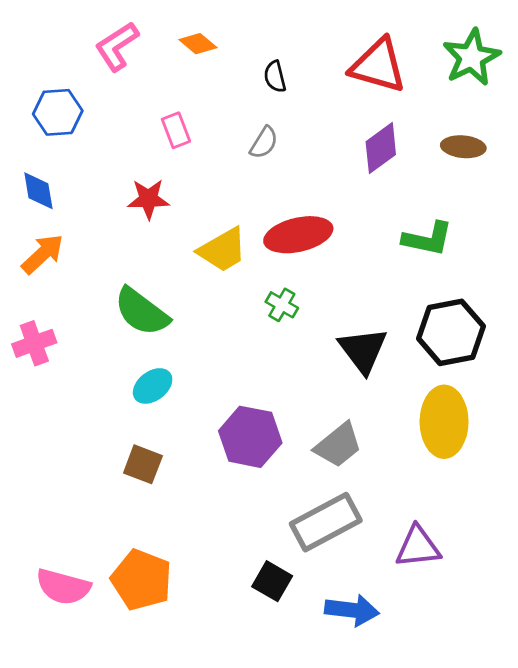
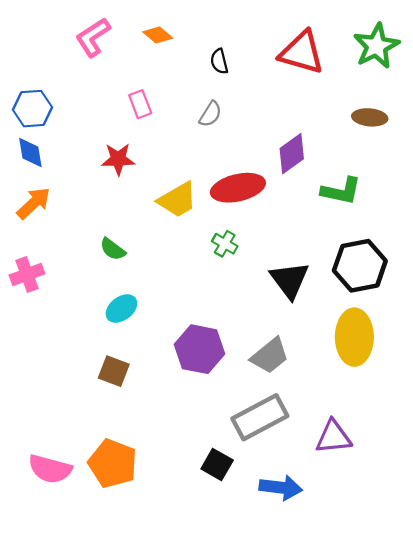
blue hexagon: (58, 112) -> (32, 109), moved
purple diamond: (381, 148) -> (292, 154), moved
green semicircle: (142, 312) -> (113, 249), size x0.6

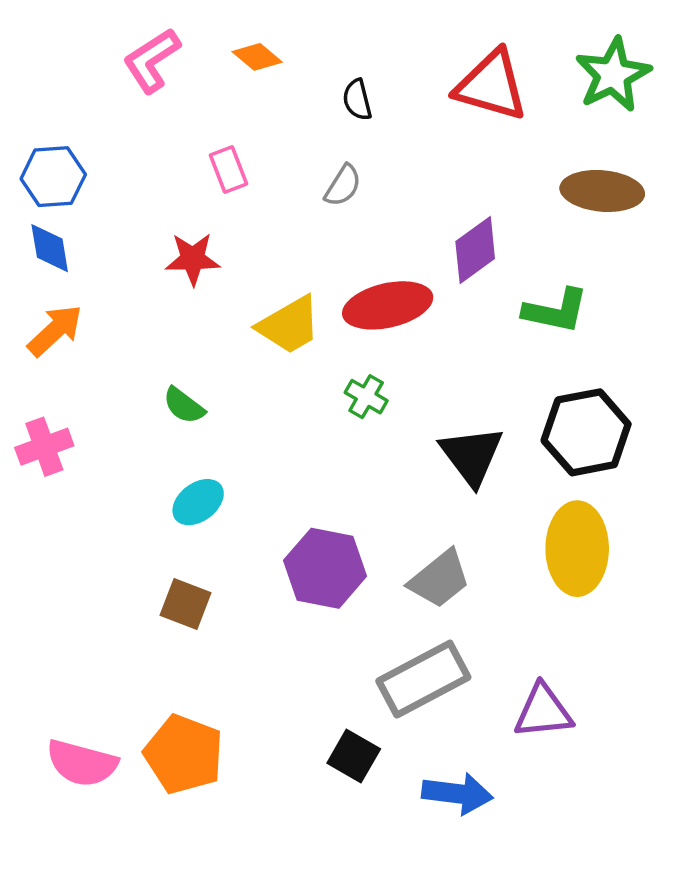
brown ellipse: (370, 117) -> (602, 191), size x1.4

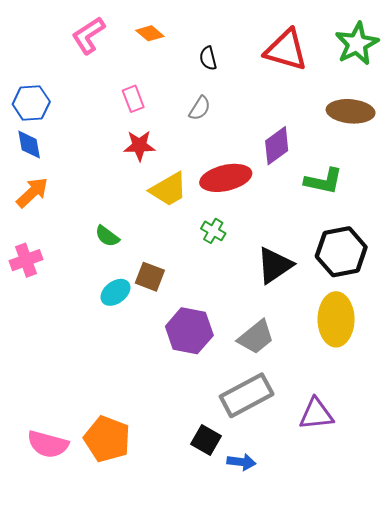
red star: (193, 259) -> (139, 146), moved
black triangle: (472, 456) -> (275, 265), turned 33
brown square: (186, 604) -> (150, 277), moved
blue arrow: (457, 794) -> (241, 462), moved, size x0.7

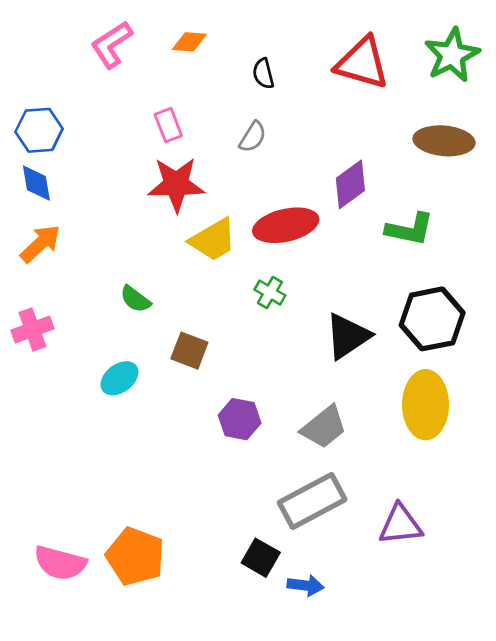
orange diamond: (150, 33) -> (189, 42), turned -36
red star: (139, 146) -> (176, 184), size x1.4
cyan ellipse: (115, 292) -> (120, 378), moved
purple hexagon: (189, 331) -> (240, 419), size x0.7

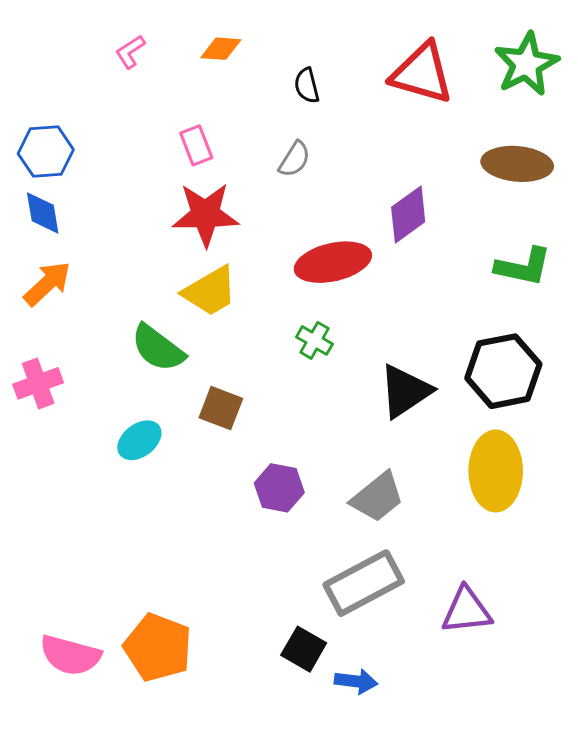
pink L-shape: (112, 45) -> (130, 52), size x0.6
green L-shape: (410, 229) -> (523, 267), moved
yellow trapezoid: (213, 240) -> (210, 291), moved
green semicircle: (135, 299) -> (158, 348), size x1.5

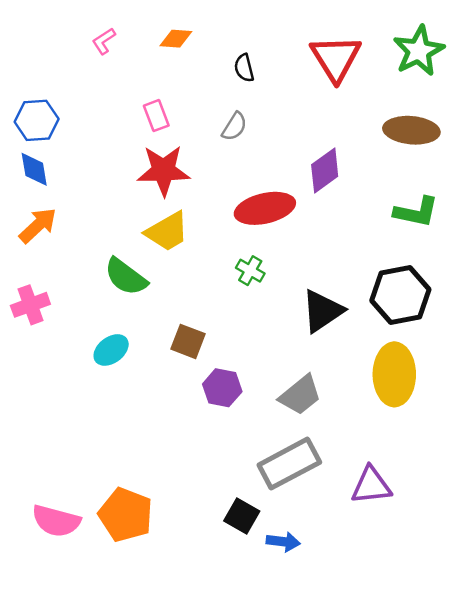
red triangle: (422, 73) -> (336, 58), turned 42
brown square: (221, 408) -> (188, 341), moved

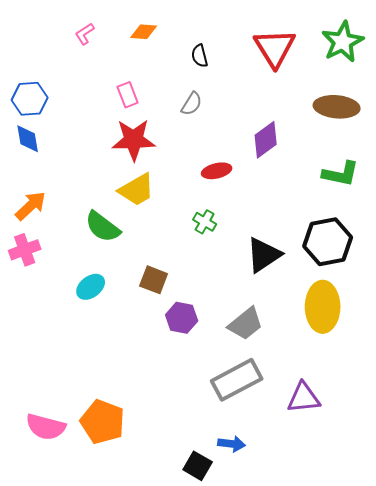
red ellipse: (265, 208) -> (217, 171), size x0.6
orange arrow: (38, 225) -> (31, 206), moved
black square: (242, 516) -> (198, 466), moved

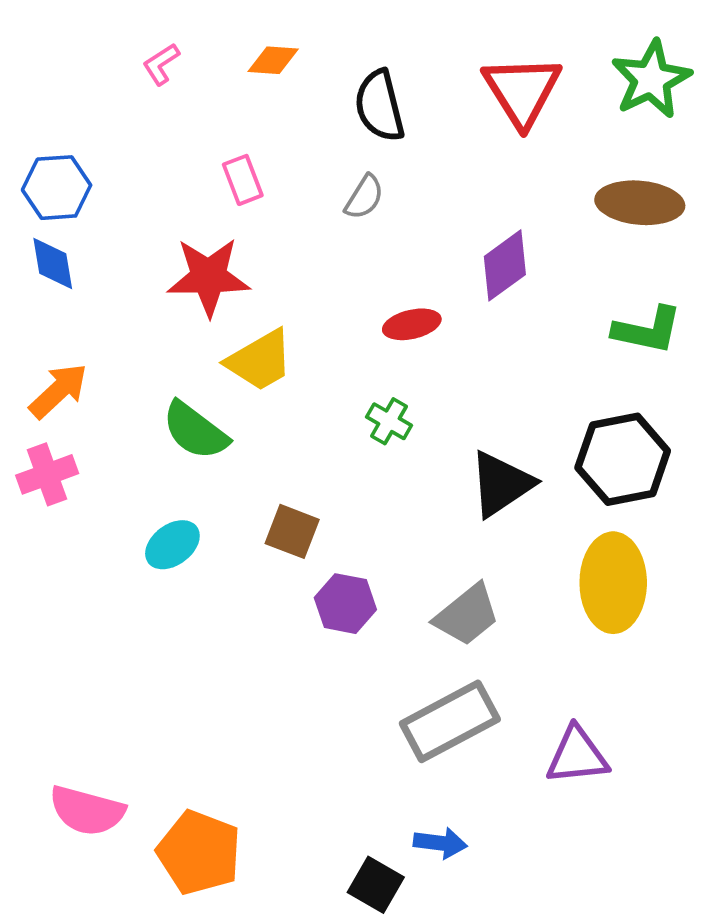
black semicircle: (200, 56) -> (380, 106), size x1.6
red star: (134, 140) -> (209, 277), moved
orange pentagon: (103, 422) -> (199, 852), moved

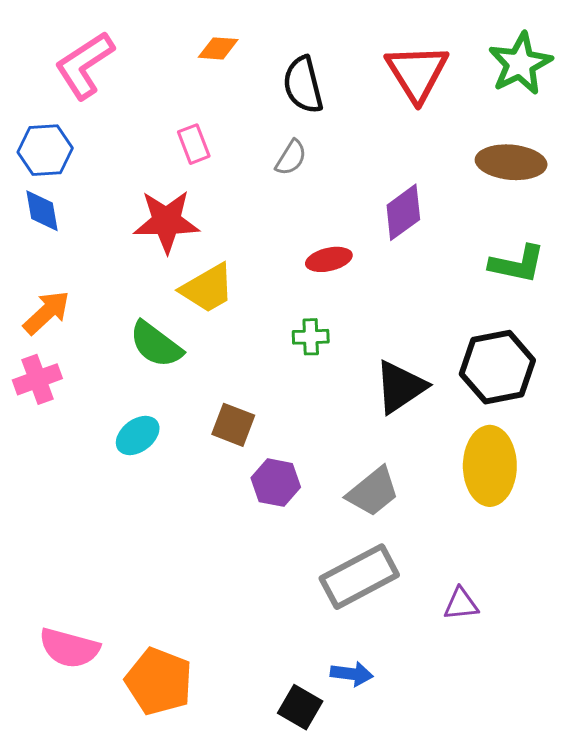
pink L-shape: (161, 64) -> (85, 65), moved, size x2.0
green cross: (389, 421) -> (311, 337), turned -32
purple triangle: (577, 756) -> (461, 604), size x0.7

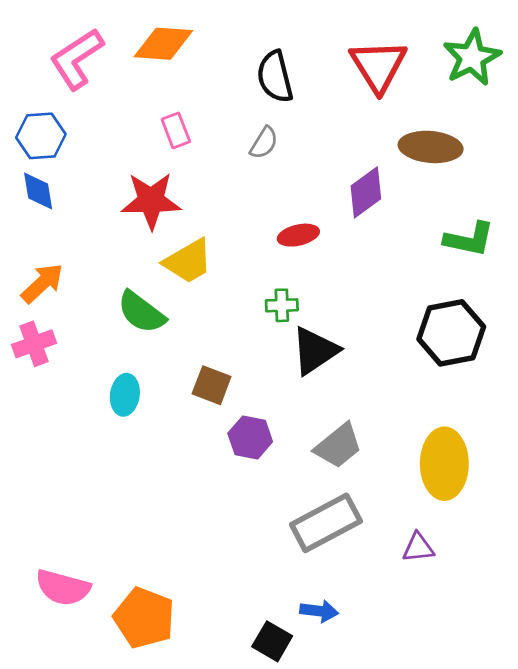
orange diamond: (218, 48) -> (163, 44), moved, size x1.6
brown ellipse: (511, 162) -> (431, 147), moved
black triangle: (400, 387) -> (315, 351), moved
cyan ellipse: (138, 435) -> (125, 395), turned -45
yellow ellipse: (490, 466) -> (444, 464), moved

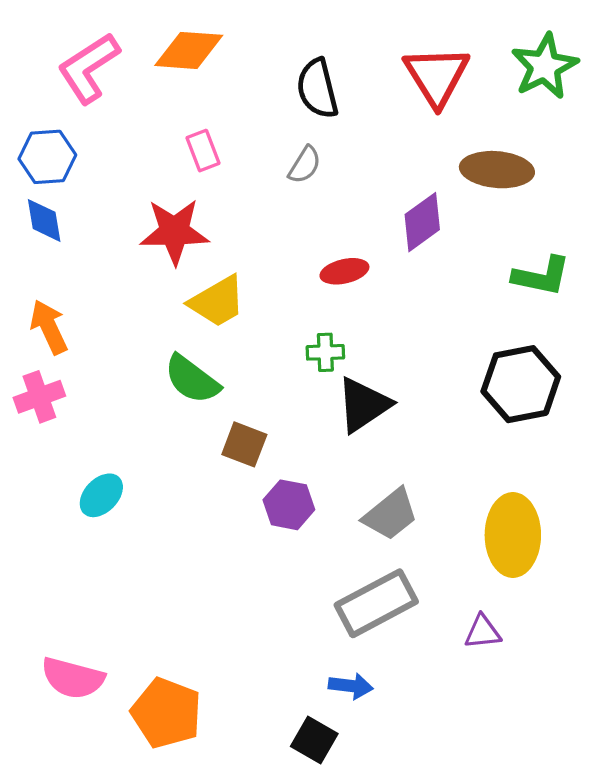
orange arrow: (42, 283) -> (49, 327), turned -72
green semicircle: (141, 312) -> (192, 379), moved
cyan ellipse: (125, 395) -> (101, 495), moved, turned 36
blue arrow: (319, 611) -> (351, 686), moved

